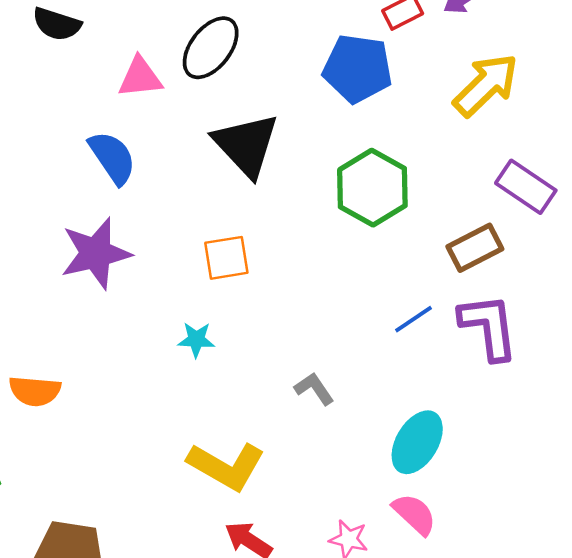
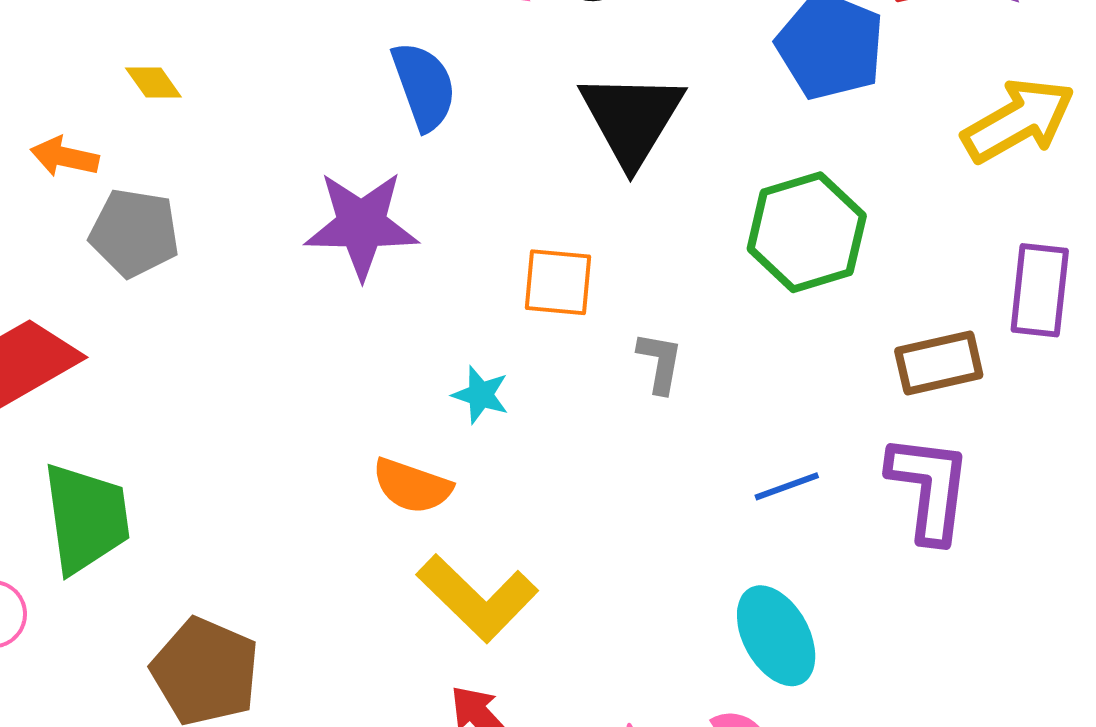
purple rectangle: (526, 187) -> (1040, 290), turned 48
blue line: (414, 319) -> (787, 486), moved
gray L-shape: (314, 389) -> (660, 362), moved, turned 30
orange semicircle: (35, 391) -> (412, 486), moved
cyan ellipse: (417, 442) -> (776, 636), turned -74

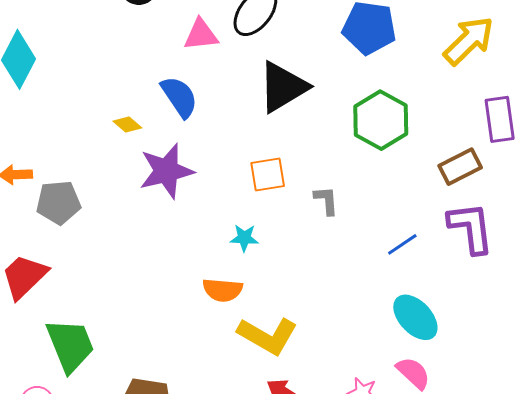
yellow diamond: (153, 82) -> (127, 124), moved
black triangle: (632, 118) -> (283, 87), turned 42

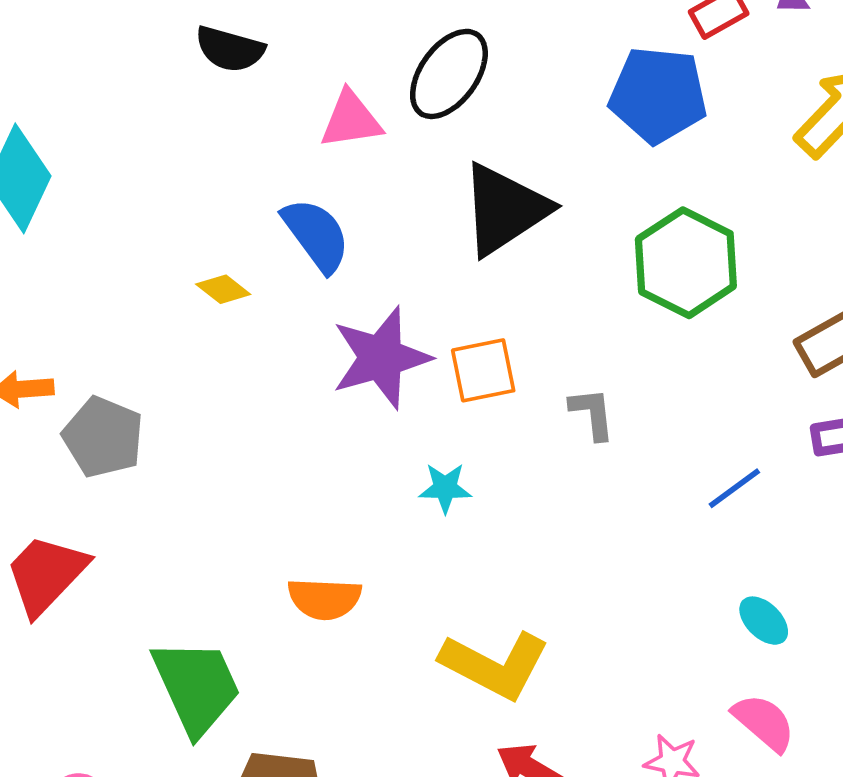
purple star: (166, 171) -> (381, 358), moved
gray pentagon: (59, 203) -> (103, 437), turned 30
orange semicircle: (223, 290) -> (324, 599), moved
cyan ellipse: (415, 317) -> (764, 621), size x0.6
green trapezoid: (70, 345) -> (196, 687), moved

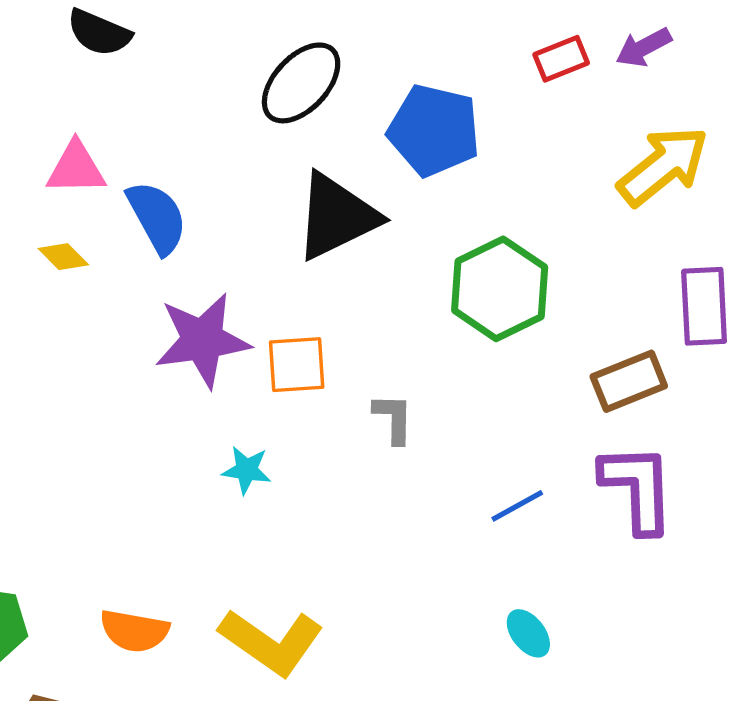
blue pentagon: (658, 95) -> (434, 130), moved
pink triangle: (351, 120) -> (76, 168), moved
orange semicircle: (324, 599) -> (134, 631), moved

